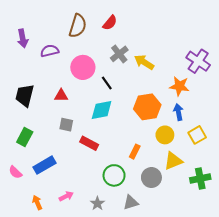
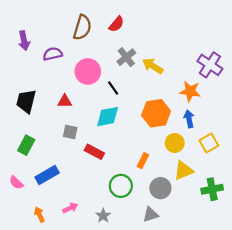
gray triangle: (131, 202) -> (151, 215), moved

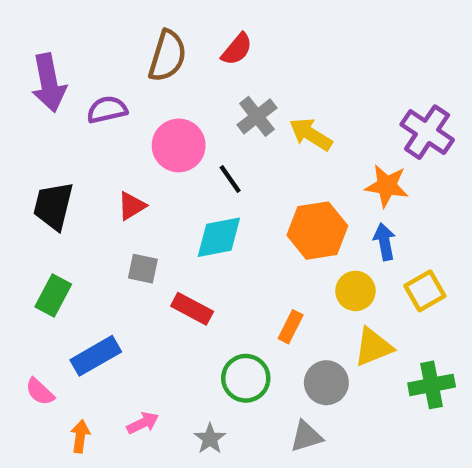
purple arrow: (24, 41) -> (49, 83), size x1.4
red triangle: (65, 101) -> (132, 206), turned -32
pink semicircle: (16, 183) -> (40, 392), moved
orange arrow: (39, 215) -> (80, 436), turned 32

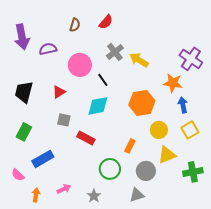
brown semicircle: (167, 56) -> (75, 25), size x0.6
blue arrow: (385, 242) -> (183, 105), moved

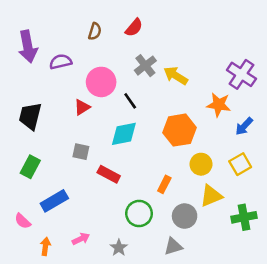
red triangle: (59, 92) -> (82, 107), moved
blue arrow: (183, 105) -> (244, 126), moved, turned -126

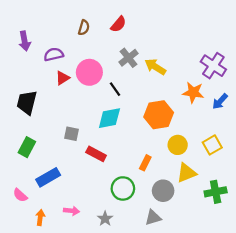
purple arrow: (28, 47) -> (25, 41), size x0.7
red triangle: (82, 107) -> (63, 78), moved
blue arrow: (244, 126) -> (220, 101), moved
pink arrow: (81, 239) -> (71, 211), turned 32

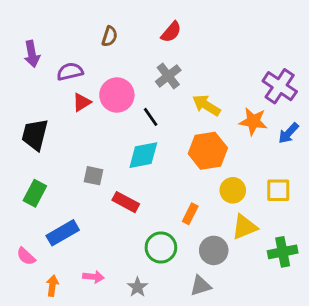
red semicircle: (118, 24) -> (171, 32), moved
yellow arrow: (155, 67) -> (206, 105), moved
yellow square: (212, 145) -> (278, 190), turned 30

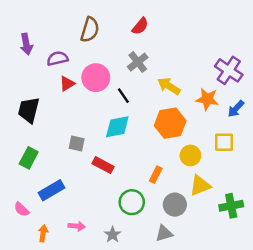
brown semicircle: (110, 36) -> (90, 30), size x1.5
yellow square: (278, 190) -> (224, 142), moved

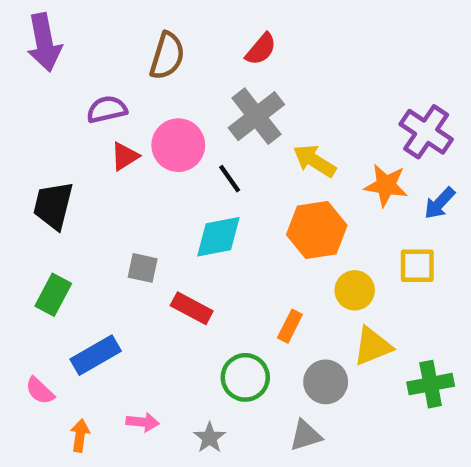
purple arrow: (26, 44) -> (44, 42), moved, size x1.4
gray cross: (138, 62) -> (256, 116), size x1.4

